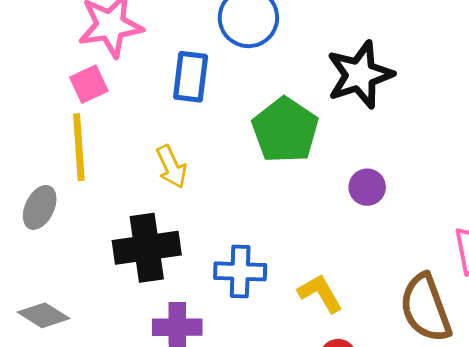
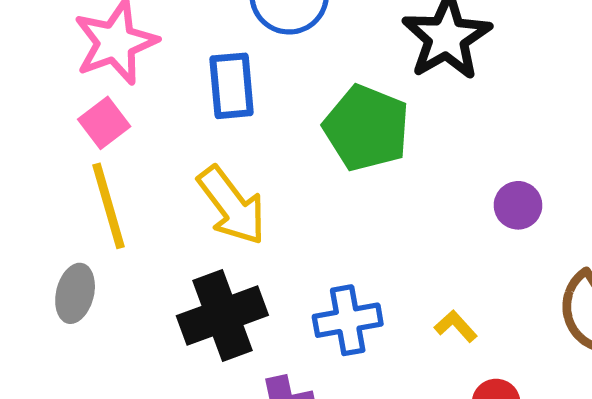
yellow arrow: (171, 167) -> (232, 206), size x1.5
purple circle: (367, 187) -> (518, 205), moved
yellow L-shape: (320, 293) -> (456, 326), size x0.7

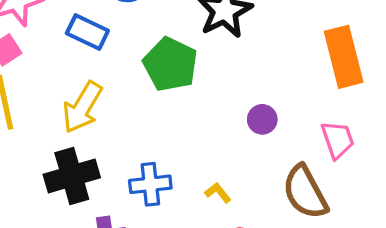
blue rectangle: (232, 86) -> (87, 32), turned -63
yellow arrow: (232, 206) -> (82, 107), turned 64

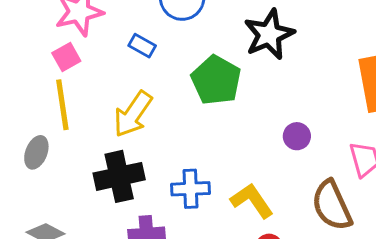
blue rectangle: (87, 32) -> (142, 46), size x0.7
yellow L-shape: (218, 193) -> (252, 201), size x1.8

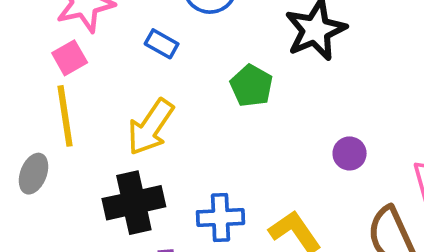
green pentagon: (216, 80) -> (251, 86), size x0.7

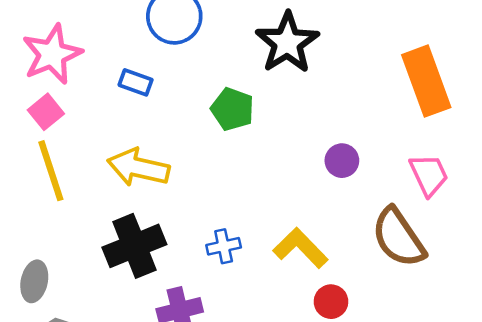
yellow arrow: (151, 127) -> (138, 167), turned 78
gray ellipse: (34, 174) -> (34, 281), moved
blue cross: (221, 218) -> (224, 246), size x0.7

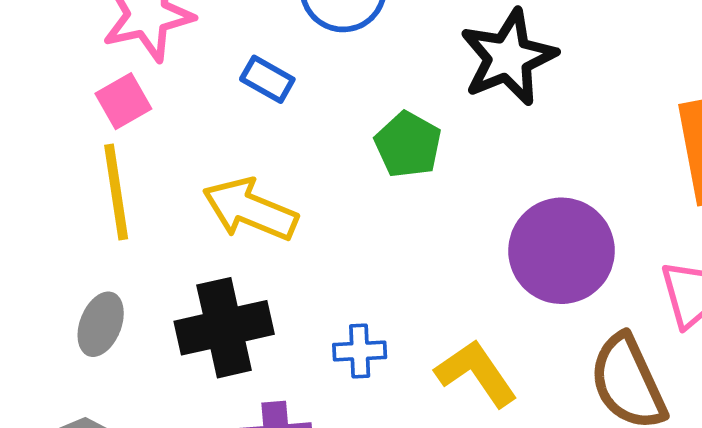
purple circle: (342, 161) -> (562, 251), size x2.0
gray ellipse: (34, 281) -> (101, 324), moved

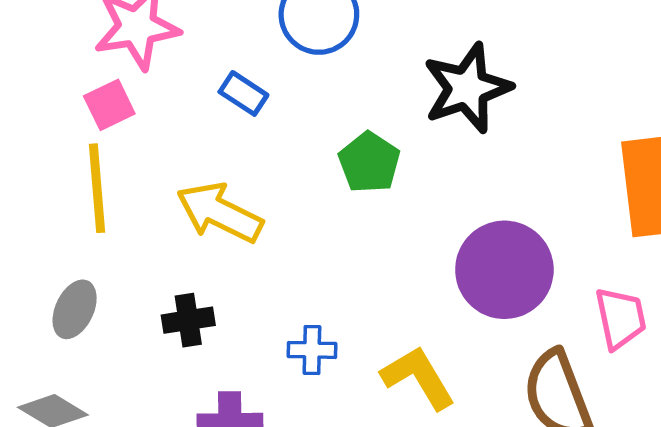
black cross: (224, 328) -> (188, 320), size x0.6

